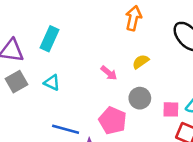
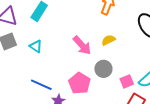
pink arrow: (109, 73) -> (82, 45), size x1.5
pink square: (171, 109) -> (127, 81), turned -32

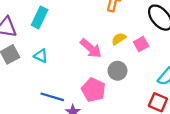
pink square: (127, 81) -> (141, 44), moved

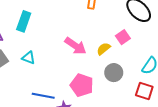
yellow semicircle: (119, 39) -> (104, 49), moved
gray circle: (117, 71) -> (114, 73), moved

